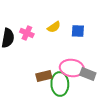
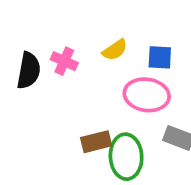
pink ellipse: (72, 68) -> (147, 95), moved

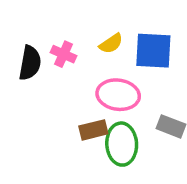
blue square: (160, 57) -> (153, 51), size x1.6
pink ellipse: (147, 95) -> (118, 95), moved

